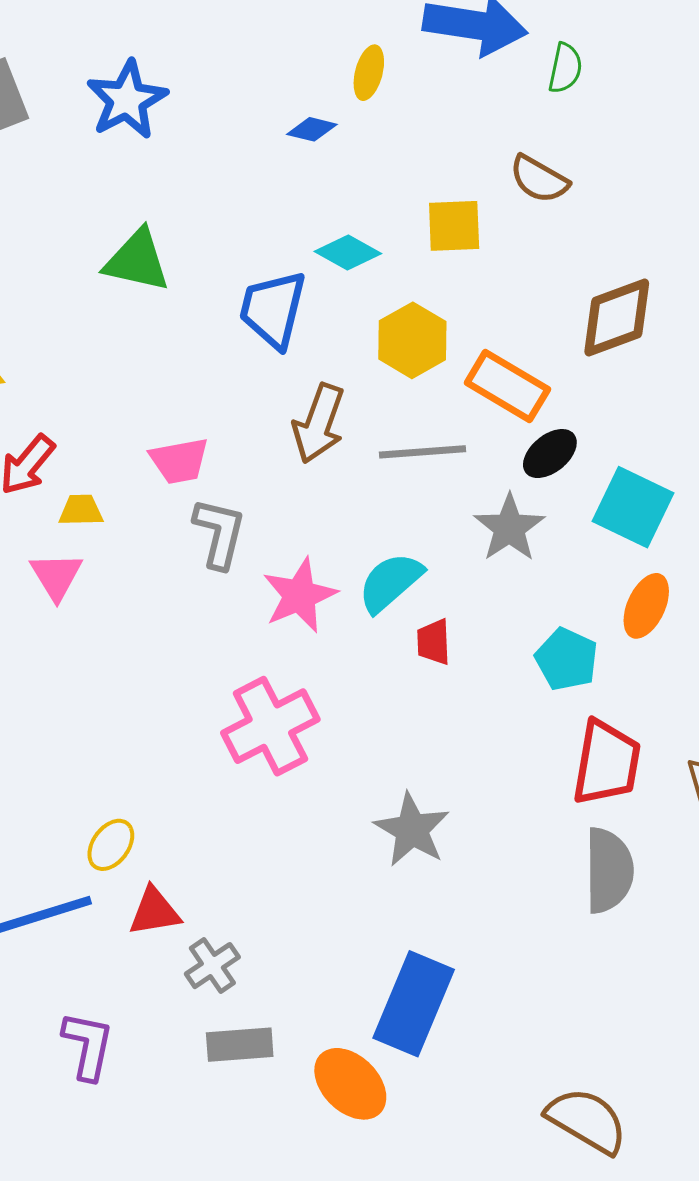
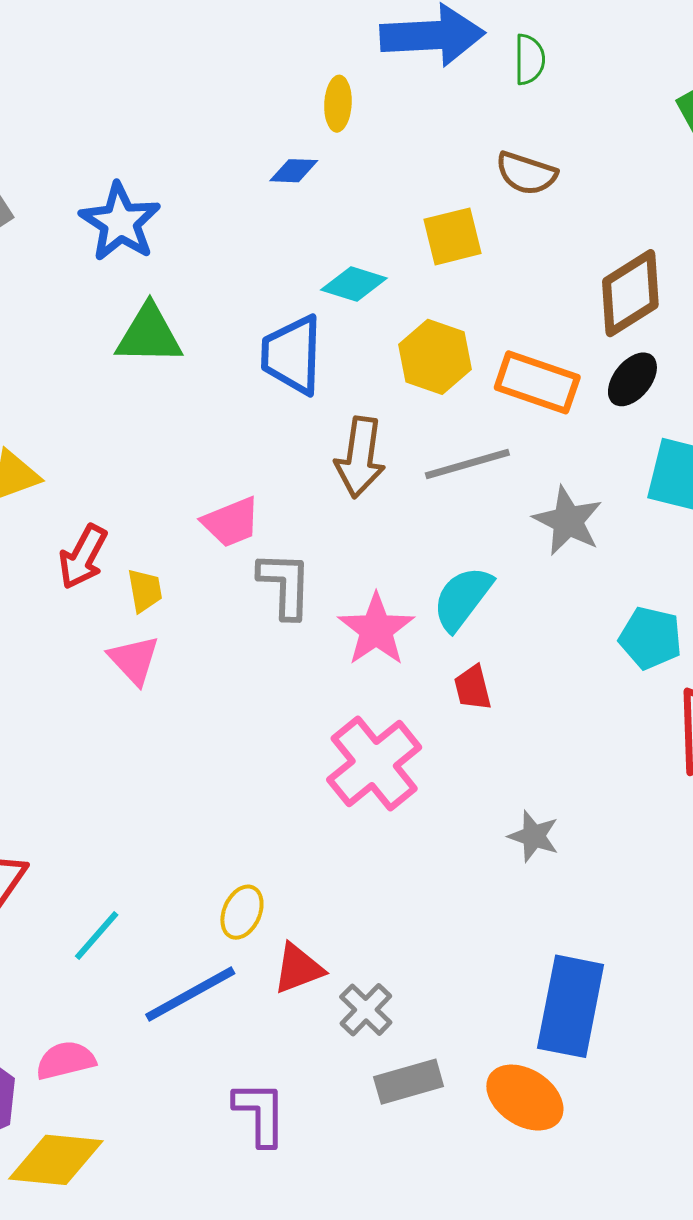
blue star: (127, 100) -> (120, 222), moved
black ellipse: (550, 454) -> (632, 379), moved
yellow trapezoid: (81, 510) -> (145, 591), turned 93
red trapezoid: (434, 642) -> (473, 688), moved
gray star: (412, 830) -> (534, 836), size x0.7

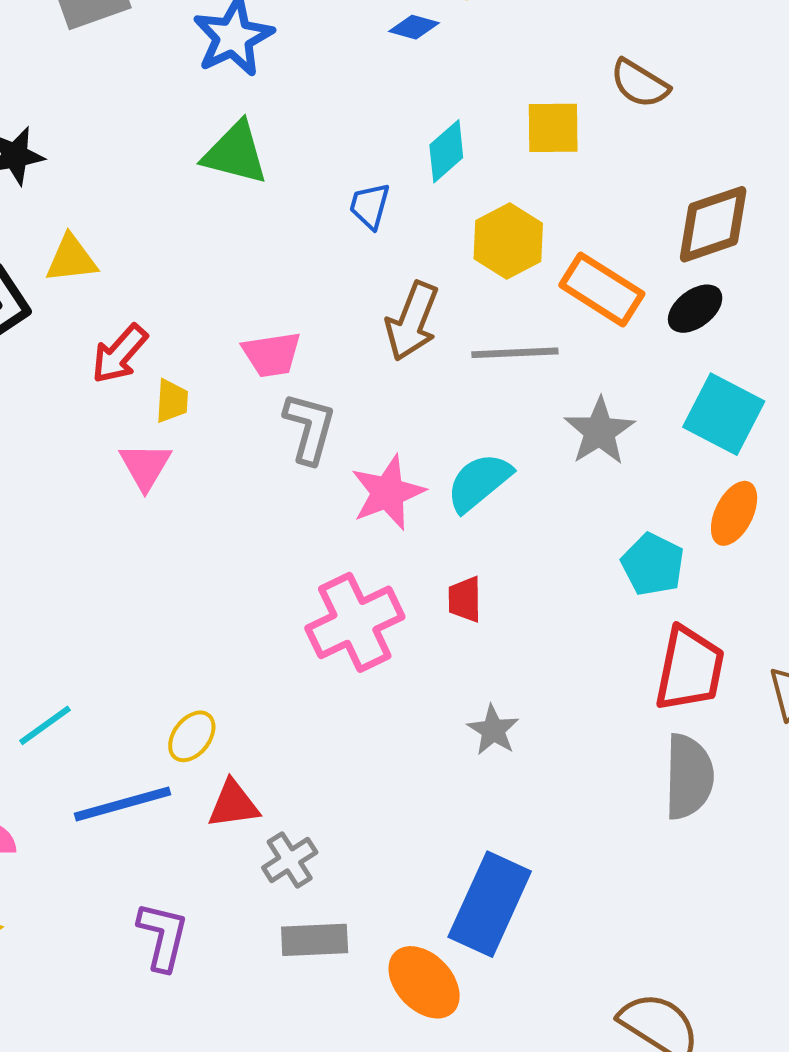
cyan diamond: (354, 284) -> (446, 151), turned -72
blue trapezoid: (292, 355) -> (370, 206), size x0.6
red trapezoid: (473, 688) -> (465, 599), moved

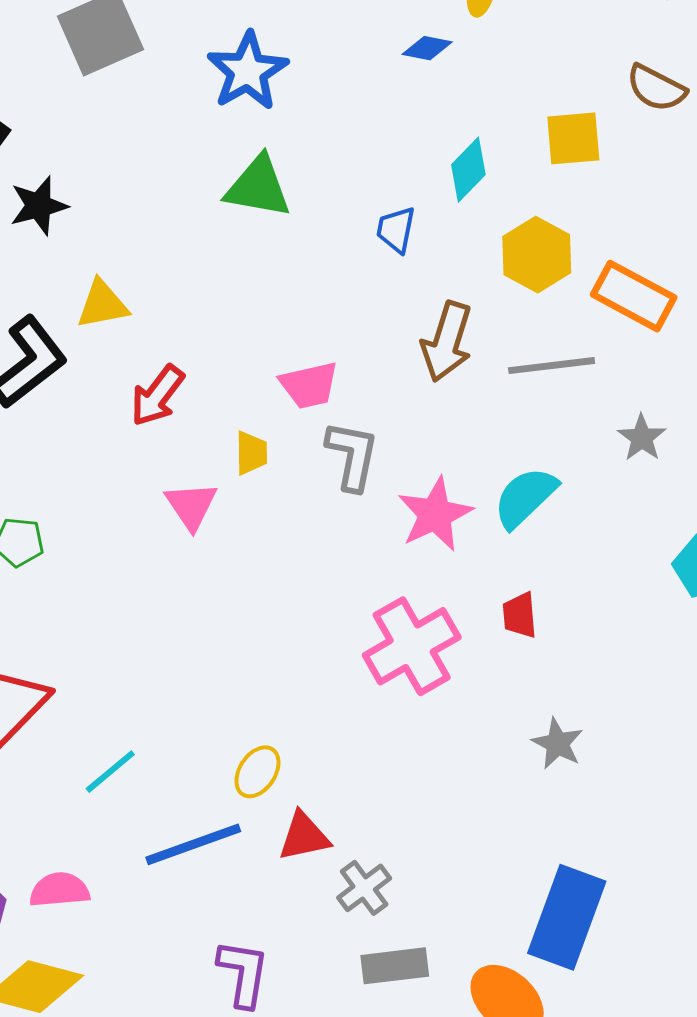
yellow trapezoid: (172, 401) -> (251, 453), moved
gray star: (599, 431) -> (642, 438), size x0.7

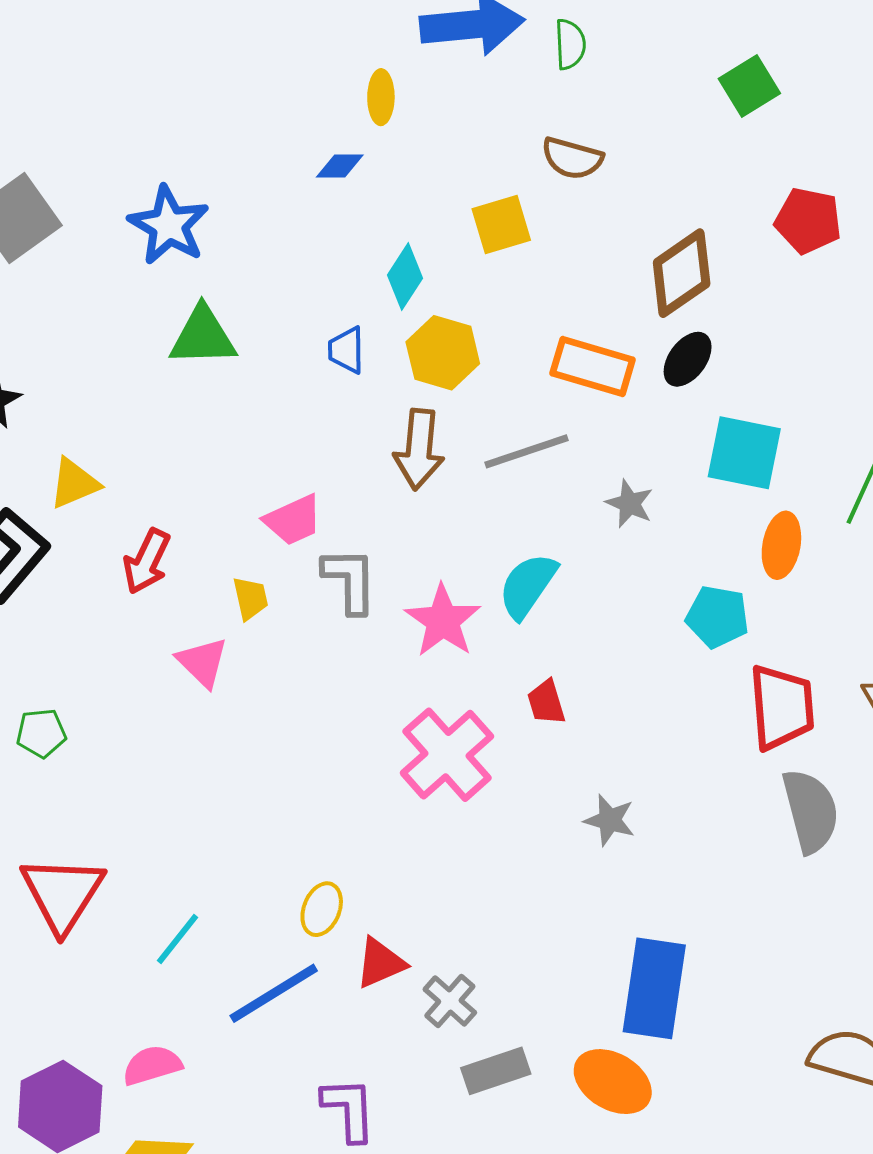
yellow hexagon: (537, 255) -> (443, 353), moved

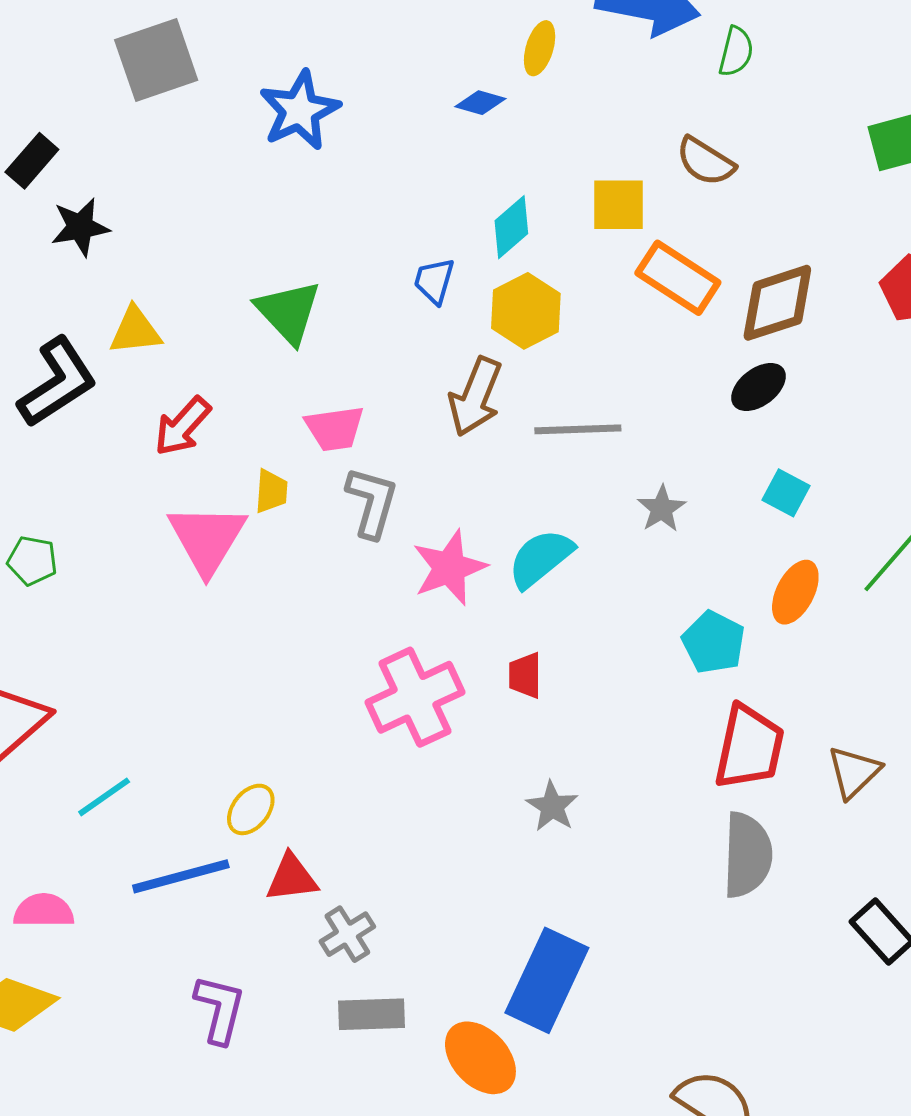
green triangle: (203, 336) -> (288, 312), moved, turned 32
orange rectangle: (593, 367) -> (678, 278), moved
cyan square: (744, 453) -> (786, 493), size x0.6
pink triangle: (202, 662) -> (207, 539), size x1.5

